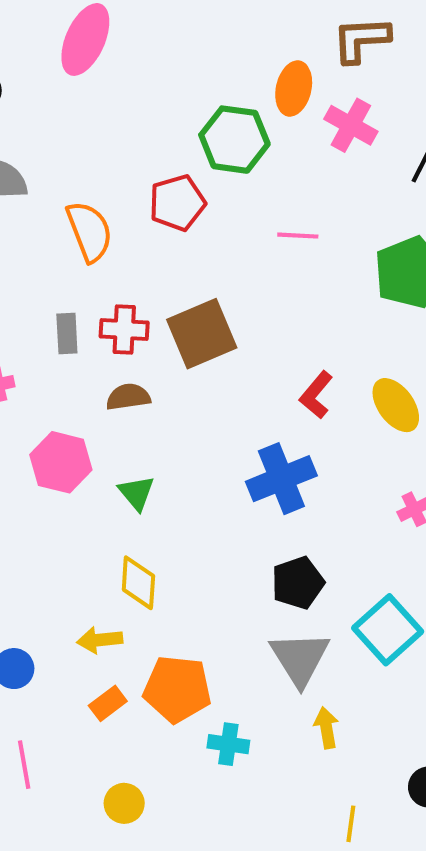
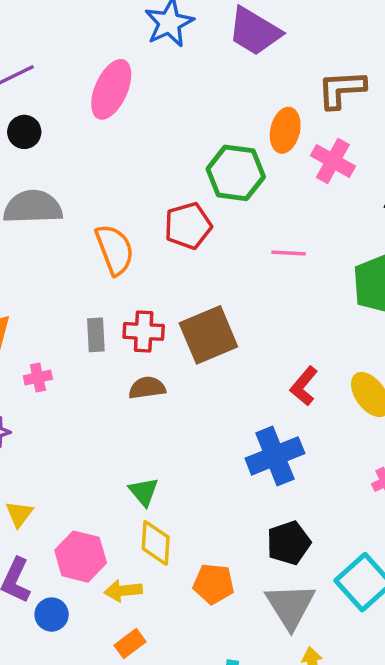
pink hexagon: (61, 462) -> (81, 557), moved
green triangle: (136, 493) -> (144, 492), moved
orange pentagon: (177, 689) -> (214, 584), moved, size x0.7

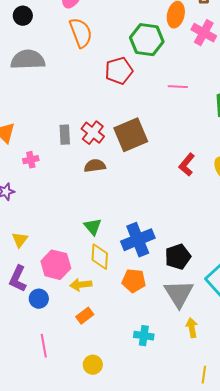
orange semicircle: (115, 250) -> (81, 33), moved
red cross: (144, 331) -> (93, 133), turned 35
blue cross: (275, 456) -> (138, 240), moved

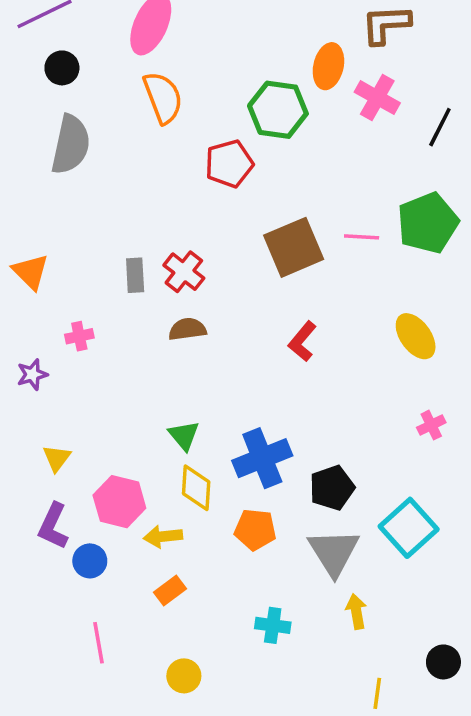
gray semicircle: (28, 60) -> (71, 145), turned 104
pink line: (178, 87) -> (362, 237), moved
brown square: (131, 135) -> (294, 247), moved
pink cross: (31, 160) -> (79, 336), moved
red L-shape: (187, 165) -> (302, 341), moved

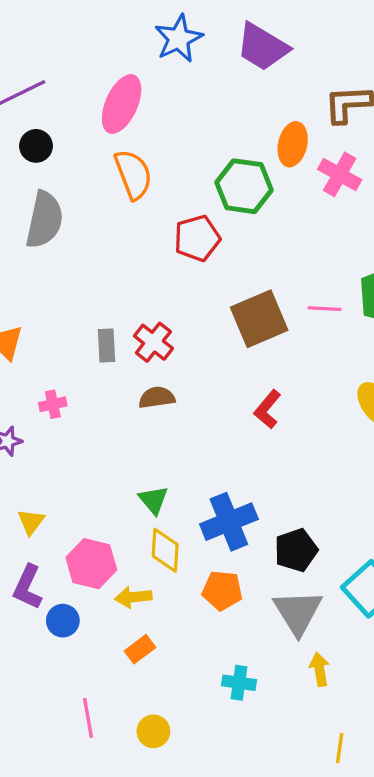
pink line: (99, 643) -> (88, 718), moved

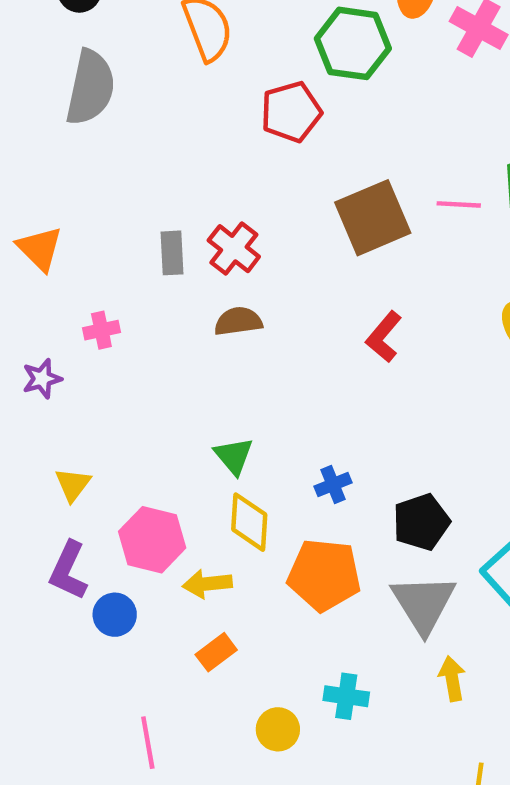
blue cross: (229, 522) -> (333, 485), size x0.5
orange pentagon: (222, 590) -> (324, 575), size x1.4
yellow circle: (153, 731) -> (278, 729), moved

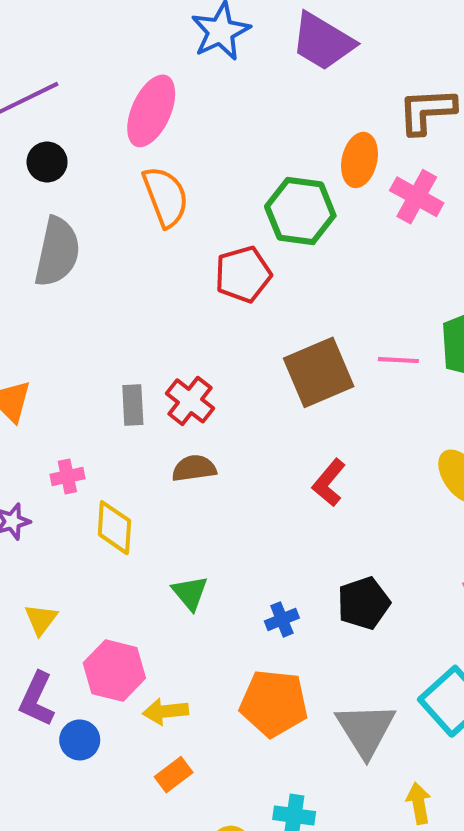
yellow diamond: (249, 522) -> (114, 528), moved
black pentagon: (421, 522) -> (364, 603), moved
yellow arrow: (452, 679) -> (419, 803), moved

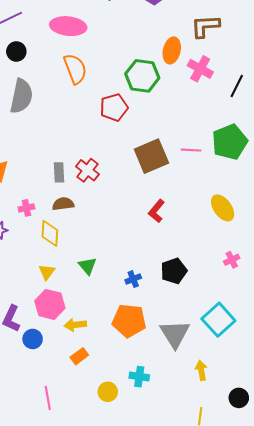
pink ellipse: (151, 111) -> (68, 26), turned 72
brown semicircle: (194, 468) -> (63, 204), moved
yellow triangle: (41, 619) -> (47, 272), moved

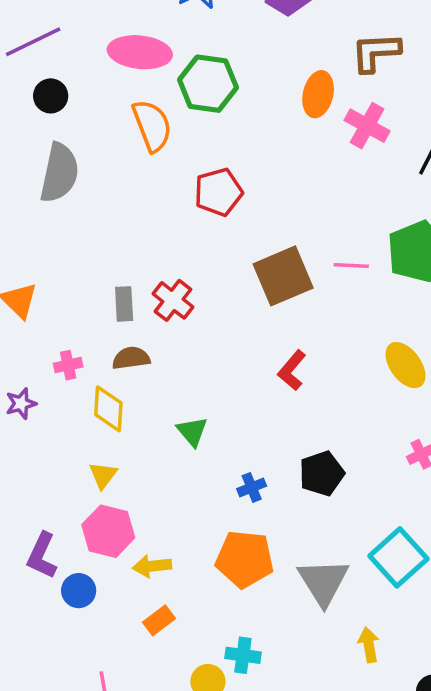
green hexagon: (142, 76) -> (208, 84), moved
green triangle: (87, 266) -> (192, 432), moved
cyan cross: (139, 377) -> (243, 655), moved

